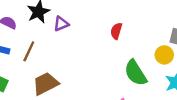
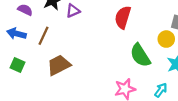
red semicircle: (116, 31) -> (123, 17), size x1.5

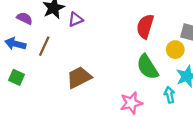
red semicircle: (123, 17) -> (145, 26), moved
brown trapezoid: (59, 65) -> (79, 77), moved
cyan arrow: (161, 90) -> (169, 95), moved, turned -48

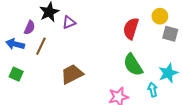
purple semicircle: (25, 18) -> (30, 28), moved, turned 88
yellow circle: (175, 50) -> (160, 16), moved

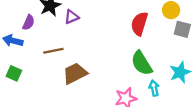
brown line: (41, 46) -> (53, 51), moved, turned 54
cyan arrow: (153, 90) -> (154, 88), moved

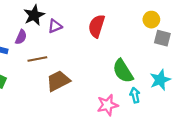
purple semicircle: (29, 23) -> (21, 37), moved
red semicircle: (139, 24) -> (97, 26), moved

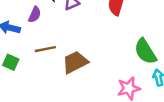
brown line: (37, 59) -> (45, 49), moved

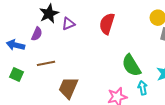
brown trapezoid: (75, 62) -> (68, 88), moved, turned -40

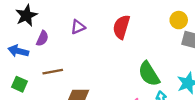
black star: (49, 14) -> (26, 15), moved

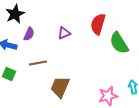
purple triangle: (78, 27) -> (64, 33), moved
green semicircle: (149, 74) -> (119, 43), moved

